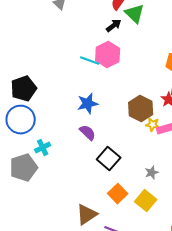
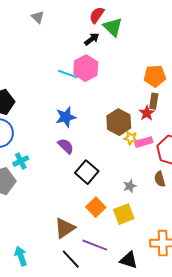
yellow square: (146, 201) -> (124, 214), turned 30

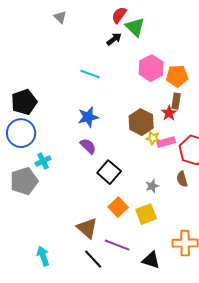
pink hexagon: (86, 68) -> (151, 68), moved
brown triangle: (65, 228) -> (87, 228), turned -45

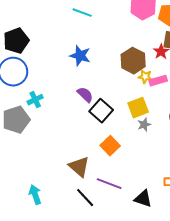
blue star: (88, 117) -> (80, 56), turned 30
purple semicircle: (88, 146) -> (85, 95), moved
yellow square: (146, 214) -> (138, 108), moved

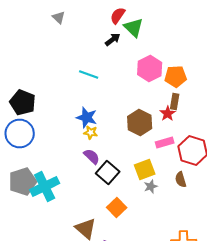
black pentagon: (16, 41) -> (23, 102), turned -30
yellow star: (145, 77) -> (91, 132), moved
cyan cross: (35, 100) -> (45, 186), moved, size x1.8

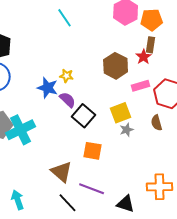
cyan line: (89, 74) -> (65, 18), turned 36
blue star: (87, 118) -> (48, 88), moved
orange square: (117, 208) -> (93, 151), turned -36

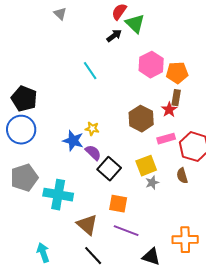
cyan cross: (21, 130) -> (58, 195), moved, turned 36
purple line: (92, 189) -> (126, 231), moved

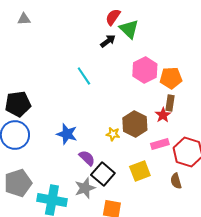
gray triangle: (60, 14) -> (24, 19), moved, turned -48
black pentagon: (24, 99) -> (18, 104), turned -30
yellow star: (92, 129) -> (113, 134), moved
blue star: (73, 141) -> (67, 134), moved
gray star: (152, 183) -> (85, 188), moved, size x1.5

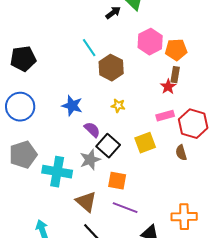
black pentagon: (18, 104) -> (23, 59), moved
brown hexagon: (135, 124) -> (111, 68), moved

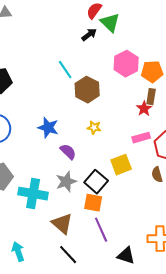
black square: (108, 146) -> (96, 182), moved
purple line: (125, 208) -> (101, 230), turned 45

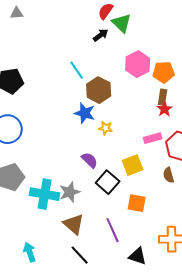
red star: (144, 109) -> (165, 109), moved
blue star: (48, 128) -> (85, 113), moved
purple semicircle: (68, 152) -> (90, 160), moved
gray star: (66, 182) -> (70, 192), moved
orange square: (93, 203) -> (137, 203), moved

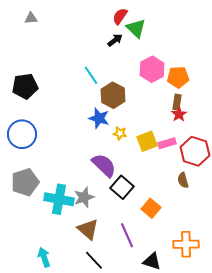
purple semicircle: (90, 160) -> (104, 165), size x1.5
yellow square: (133, 165) -> (147, 141), moved
orange square: (137, 203) -> (151, 208), turned 30

